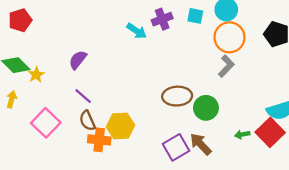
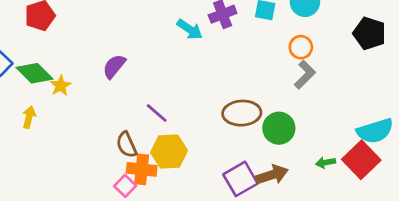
orange circle: (229, 37) -> (301, 47), moved, size x0.6
purple line: (83, 96) -> (157, 113), moved
pink square: (46, 123) -> (125, 186), moved, size x0.6
brown arrow: (201, 144) -> (272, 175), turned 115

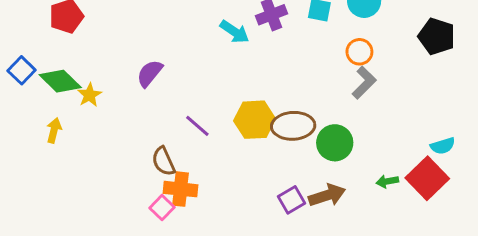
cyan semicircle: (375, 131) -> (443, 146), size x0.6
yellow hexagon: (169, 152) -> (255, 120), moved
purple square: (240, 179) -> (292, 200), size x0.7

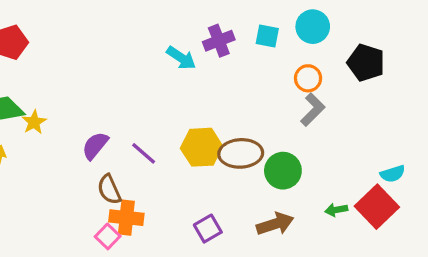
black pentagon: (437, 36) -> (366, 63), moved
purple semicircle: (150, 73) -> (95, 146), moved
purple square: (292, 200) -> (208, 229), moved

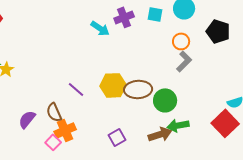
purple semicircle: (95, 146) -> (27, 119), moved
green arrow: (336, 210) -> (178, 125), moved, size x1.5
orange cross: (126, 218) -> (65, 130), turned -30

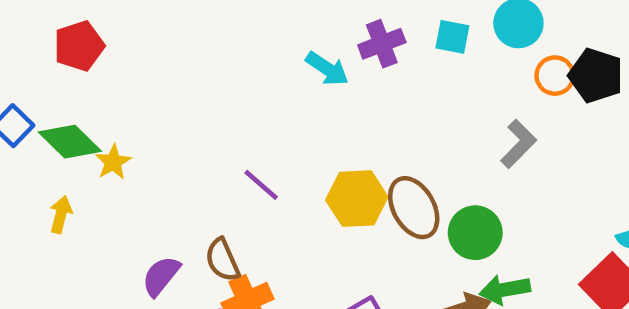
orange circle: (181, 41) -> (555, 76), moved
purple line: (76, 89) -> (261, 185), moved
brown ellipse: (138, 89) -> (414, 208), turned 64

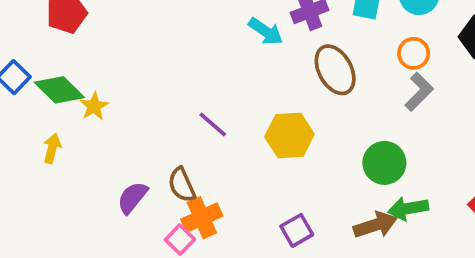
orange circle: (555, 76) -> (414, 53), moved
brown ellipse: (414, 208) -> (335, 70), moved

